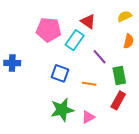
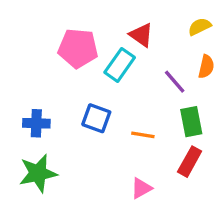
purple line: (100, 57) -> (175, 82), moved
blue cross: (12, 63) -> (36, 123), moved
green star: (62, 110) -> (38, 173), moved

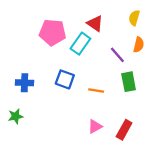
yellow semicircle: (200, 27) -> (134, 18), turned -48
red rectangle: (190, 162) -> (124, 130), moved
green star: (38, 173) -> (16, 116), moved, size x0.6

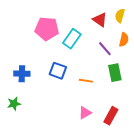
red triangle: (95, 23) -> (100, 20), moved

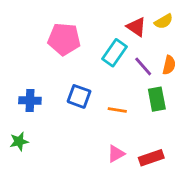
yellow semicircle: (120, 16) -> (164, 21), turned -136
cyan rectangle: (72, 39) -> (115, 53), moved
orange semicircle: (124, 40) -> (169, 65), moved
red rectangle: (111, 116) -> (151, 158), turned 42

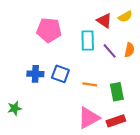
cyan rectangle: (115, 53) -> (88, 41), turned -36
green rectangle: (157, 99) -> (117, 92), moved
blue cross: (30, 100) -> (35, 74), moved
pink triangle: (116, 154) -> (89, 118), size x1.6

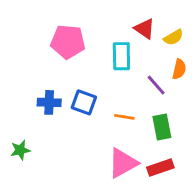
yellow semicircle: (125, 16) -> (173, 37), moved
purple line: (110, 51) -> (156, 85), moved

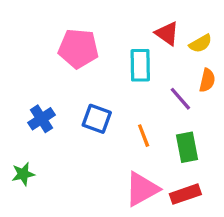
blue cross: (49, 102) -> (42, 119), moved, turned -35
orange line: (124, 117) -> (144, 136), turned 60

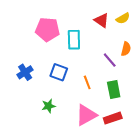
yellow semicircle: (200, 44) -> (123, 18), moved
cyan rectangle: (140, 65) -> (74, 40), moved
green star: (23, 174) -> (49, 106), moved

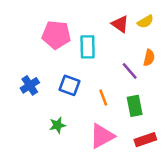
red rectangle: (113, 118) -> (145, 140), moved

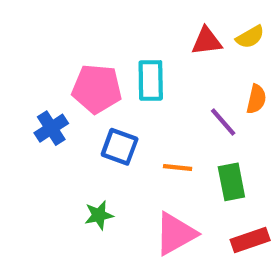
red triangle: (120, 24) -> (207, 41), turned -42
pink pentagon: (56, 35) -> (97, 89), moved
blue cross: (30, 85) -> (51, 128), moved
orange line: (103, 97) -> (178, 167), turned -63

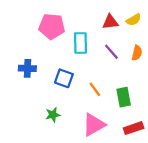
pink pentagon: (97, 89) -> (52, 26), moved
purple line: (223, 122) -> (111, 52), moved
blue cross: (51, 128) -> (27, 68), turned 35
orange line: (178, 167) -> (95, 89), turned 48

